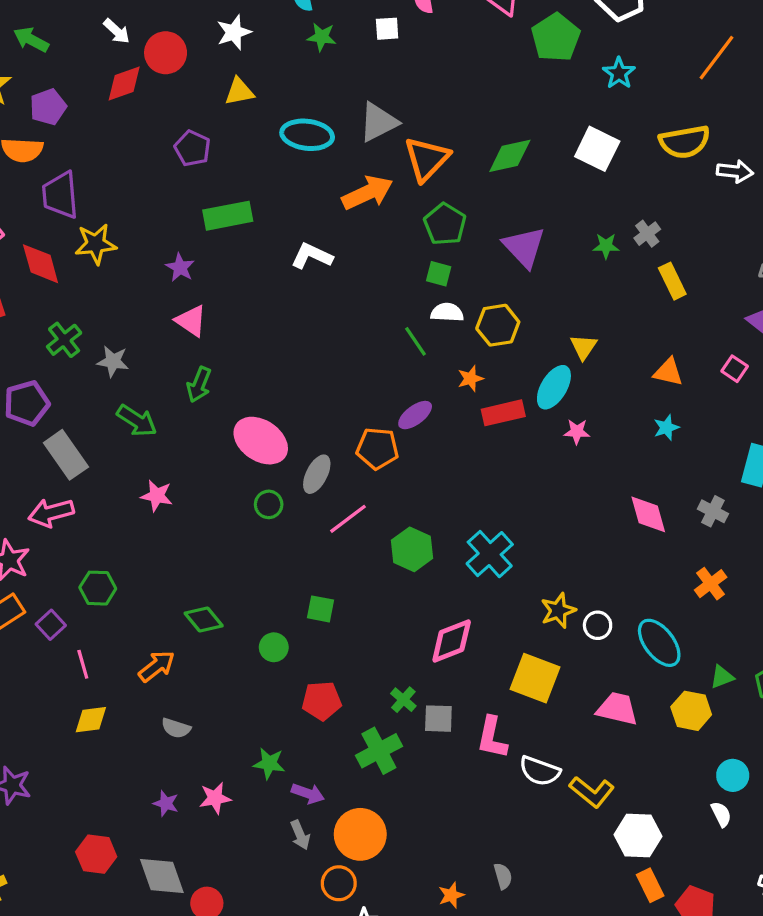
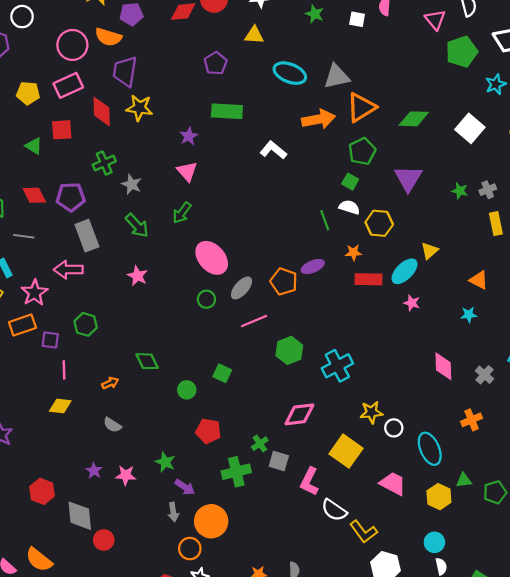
purple square: (51, 625) -> (50, 340), turned 36
orange arrow: (157, 666) -> (110, 383), size x0.7
cyan circle: (733, 775) -> (434, 542), moved

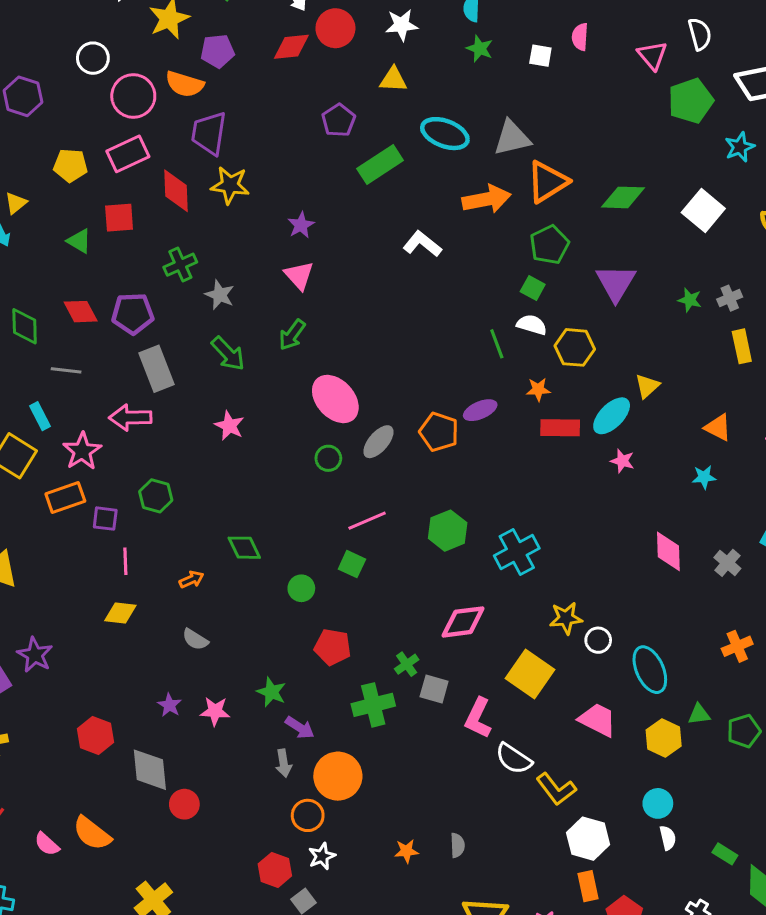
white circle: (22, 17) -> (93, 58), moved
green rectangle: (227, 111) -> (380, 164), moved, turned -36
pink line: (254, 321) -> (367, 521), moved
orange cross: (471, 420) -> (737, 646), moved

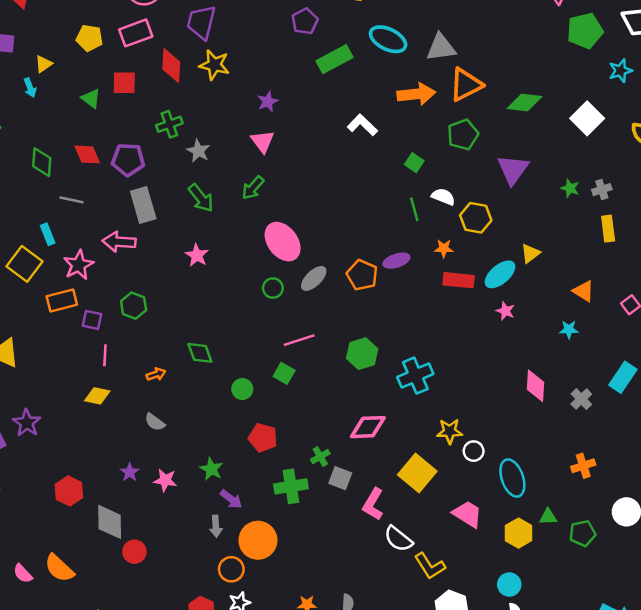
green square: (533, 288) -> (414, 163), moved

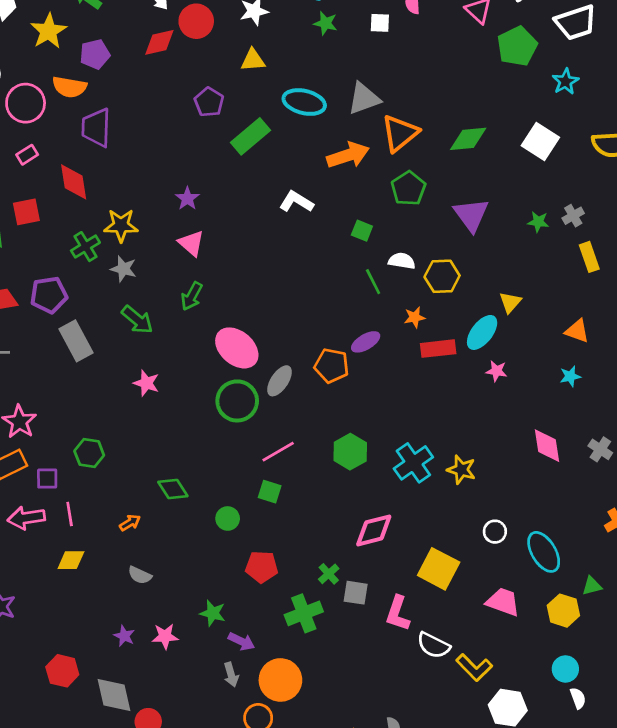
pink rectangle: (136, 33) -> (27, 155), size x0.6
yellow star: (214, 65) -> (121, 225), moved
pink arrow: (119, 242) -> (26, 518), moved
green circle: (273, 288) -> (237, 401), size x1.8
yellow star: (450, 431) -> (461, 470), moved, turned 30

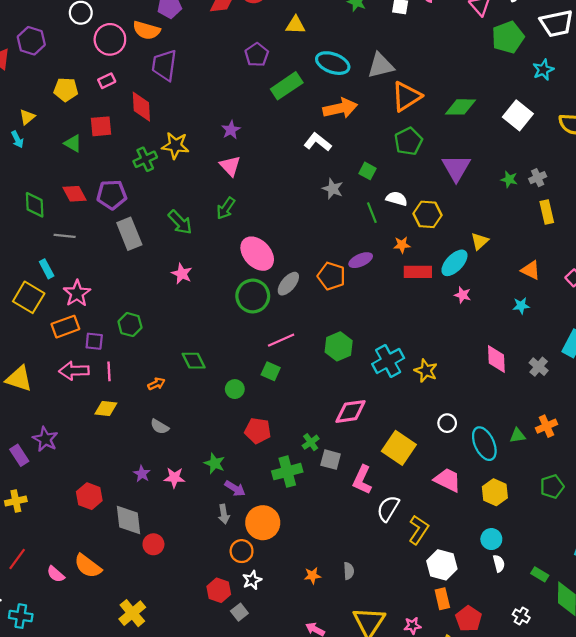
orange arrow: (348, 155) -> (340, 108), moved
gray star: (123, 269) -> (333, 189), moved
green triangle: (592, 586) -> (518, 436), moved
white semicircle: (433, 645) -> (388, 509), turned 88
yellow L-shape: (474, 667) -> (419, 530), turned -108

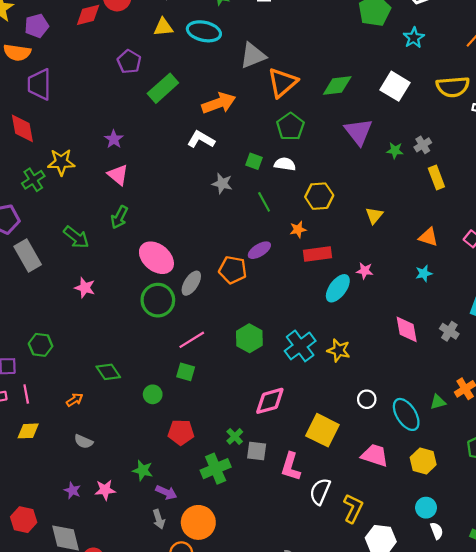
cyan ellipse: (333, 63) -> (204, 31), moved
purple triangle: (456, 168) -> (358, 132), moved
white semicircle: (397, 199) -> (285, 164), moved
cyan ellipse: (454, 263) -> (338, 288), moved

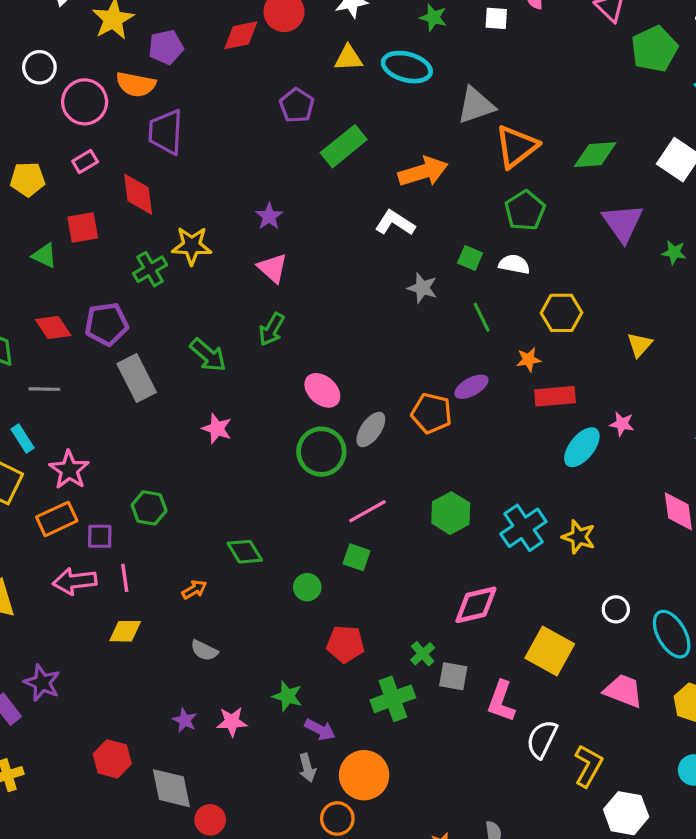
pink ellipse: (156, 258) -> (322, 390), size x0.7

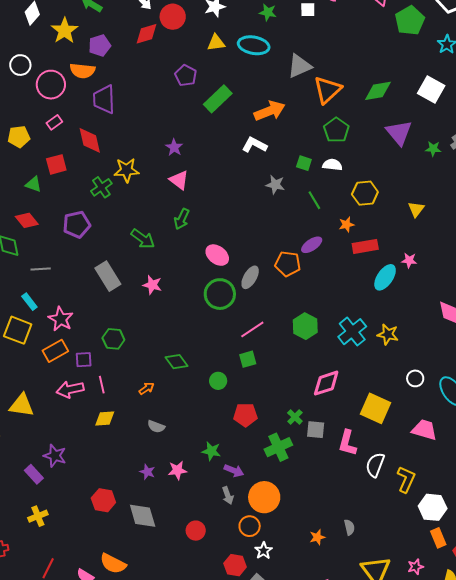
red diamond: (53, 328) -> (27, 220), moved
gray rectangle: (137, 378) -> (108, 276), moved
green square: (356, 557) -> (248, 359), turned -30
red circle: (210, 820) -> (196, 531), moved

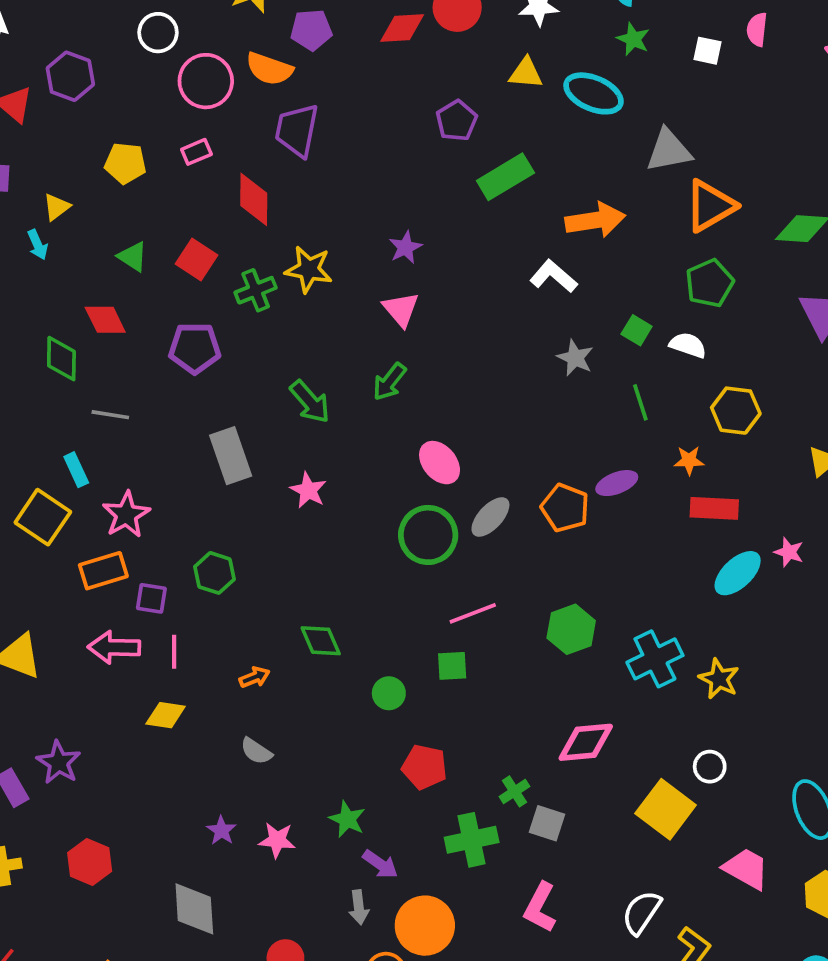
red square: (56, 164) -> (196, 259), moved, turned 35
white circle: (415, 378) -> (710, 767), moved
pink L-shape: (347, 443) -> (540, 907), moved
red hexagon: (103, 500) -> (90, 862), moved

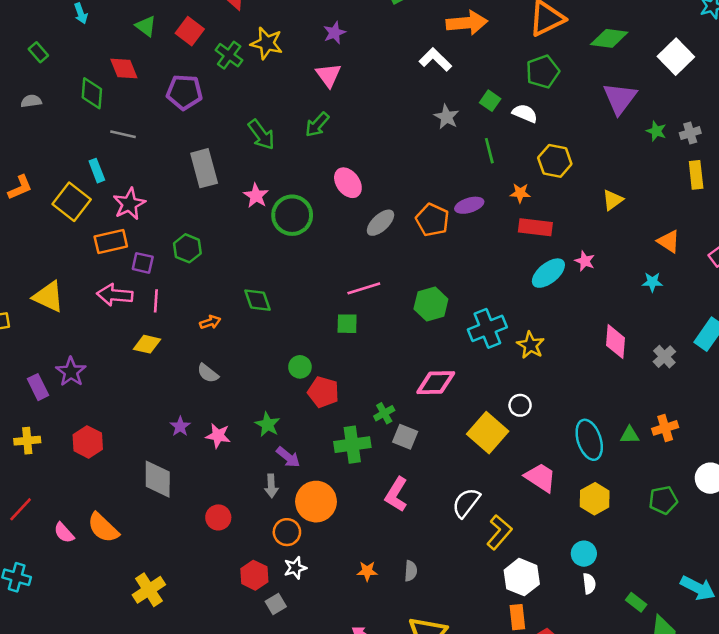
green cross: (256, 290) -> (229, 55), turned -36
green circle: (428, 535) -> (292, 215), moved
green circle: (389, 693) -> (300, 367), moved

